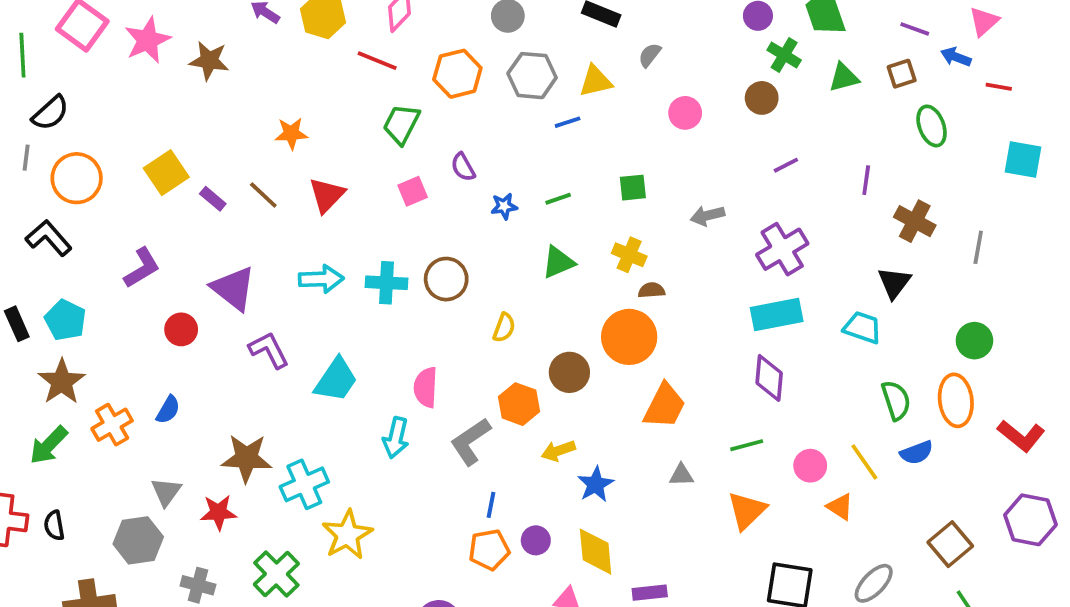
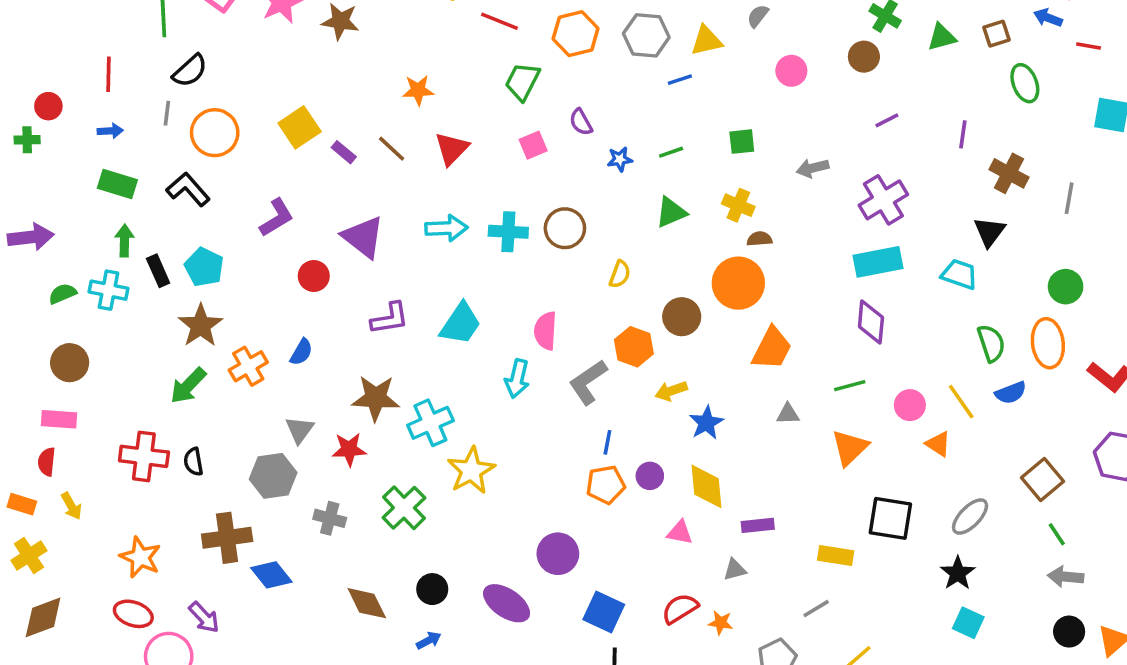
purple L-shape: (269, 350) -> (390, 318), moved, turned 108

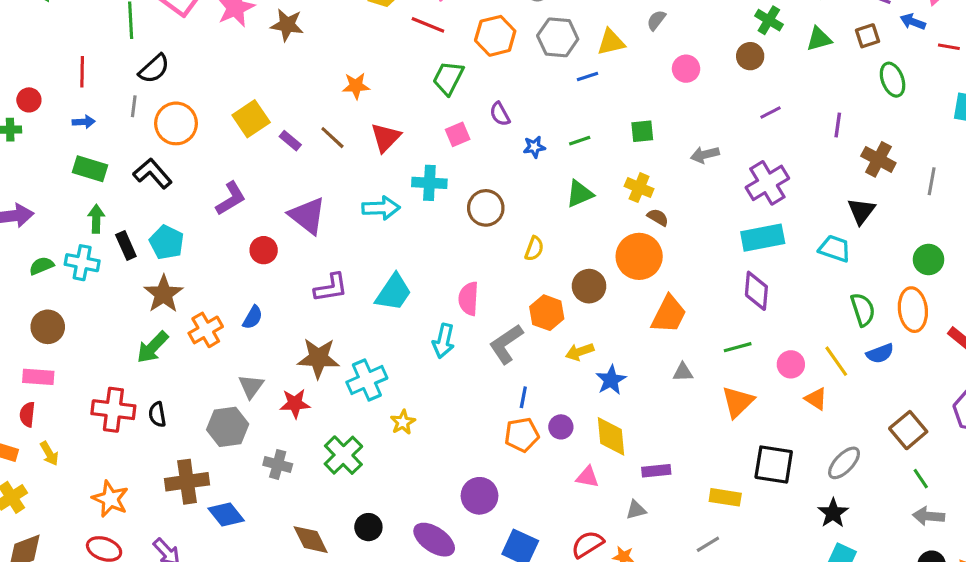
cyan cross: (508, 232) -> (429, 183), moved
brown semicircle: (760, 239) -> (658, 217), turned 35
yellow star: (471, 471) -> (403, 422), size x0.6

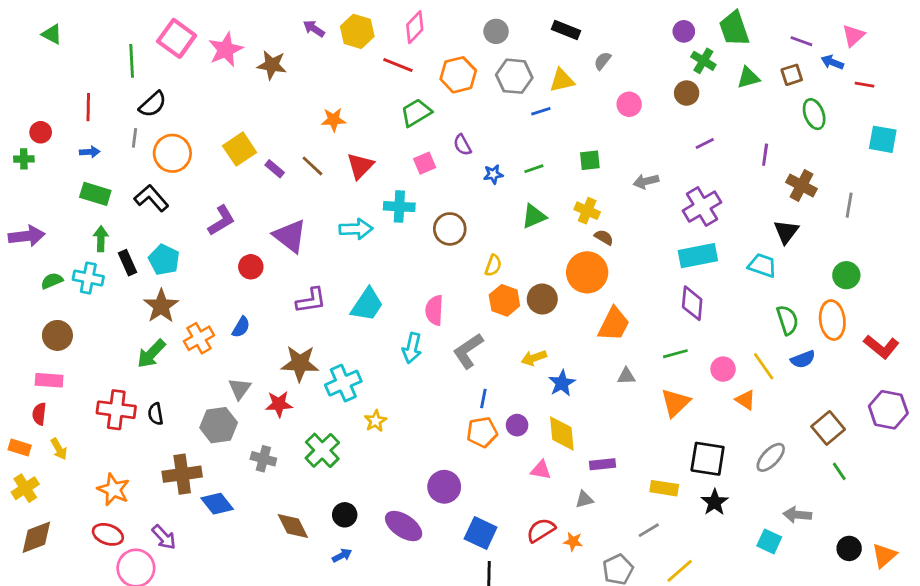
green trapezoid: (448, 78) -> (416, 113), turned 32
orange hexagon: (547, 313) -> (504, 300), moved
black star: (833, 513) -> (715, 502), moved
gray arrow: (929, 516) -> (797, 515), moved

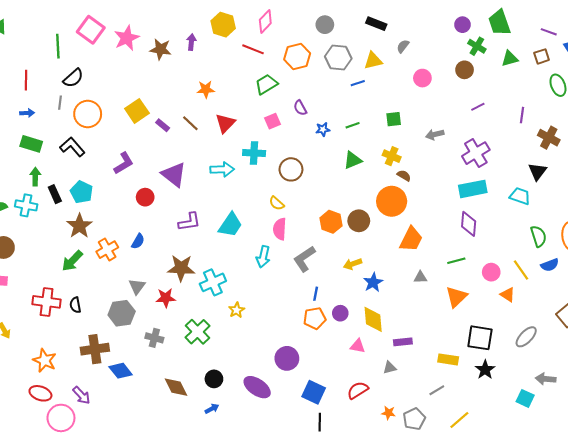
purple arrow: (314, 29) -> (191, 42), moved, turned 63
yellow semicircle: (493, 265) -> (277, 203), moved, turned 112
orange star: (573, 541) -> (389, 413), moved

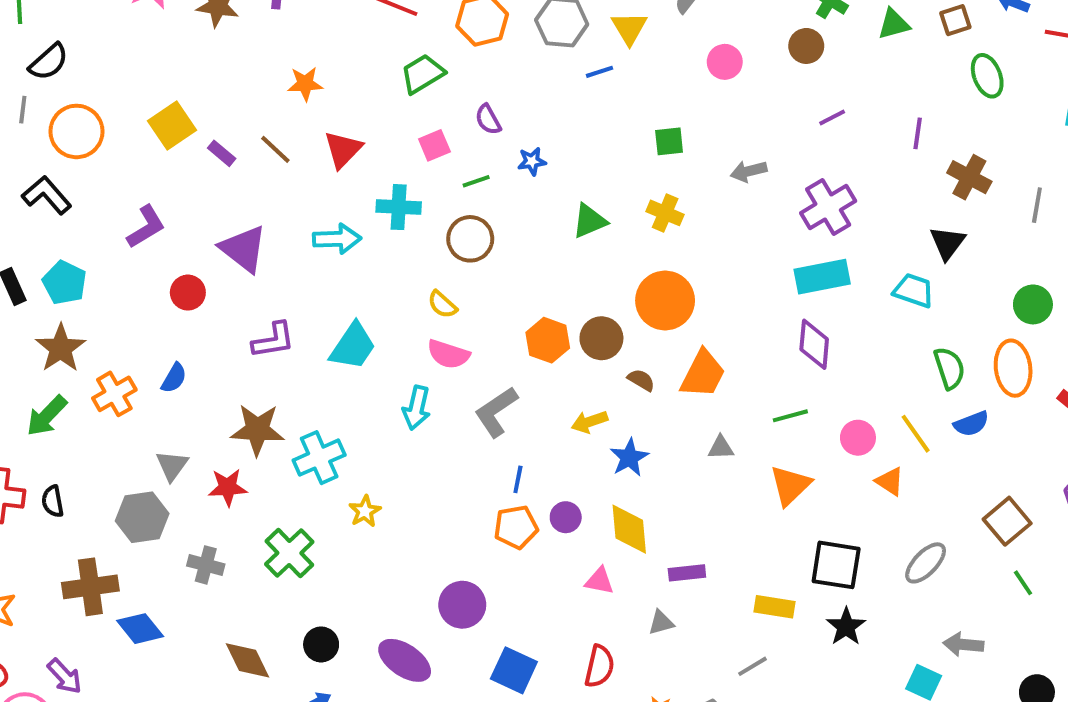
yellow triangle: (373, 61) -> (629, 28), turned -48
green line: (353, 125) -> (476, 181), moved
brown semicircle: (404, 176) -> (641, 380), moved
pink semicircle: (280, 229) -> (448, 354), turned -75
red semicircle: (358, 390) -> (599, 666), turned 135

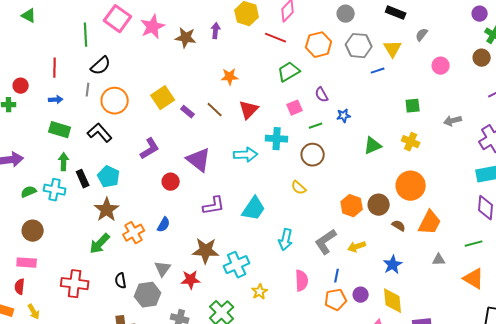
pink semicircle: (448, 354) -> (302, 281), moved, turned -110
yellow arrow: (590, 422) -> (357, 247), moved
orange triangle: (790, 485) -> (474, 279), turned -45
black semicircle: (53, 501) -> (121, 281), moved

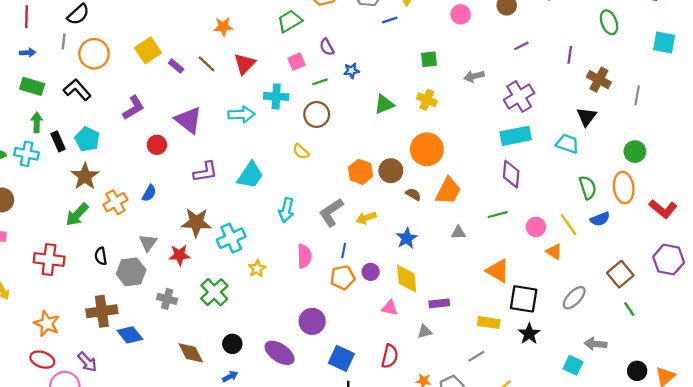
orange triangle: (474, 279) -> (498, 271), moved

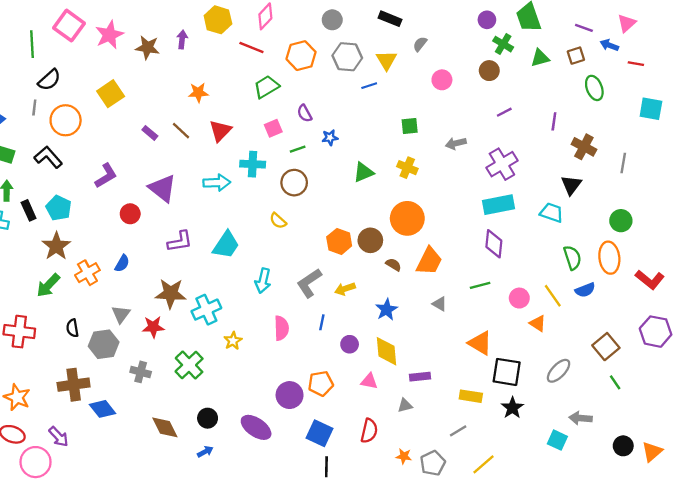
yellow square: (148, 50) -> (111, 94), moved
gray triangle: (458, 233) -> (440, 304), turned 32
orange pentagon: (343, 278) -> (321, 384), moved

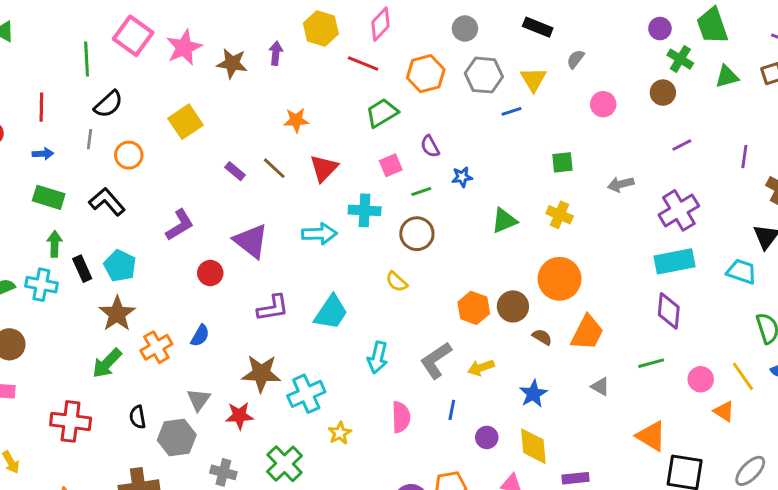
orange circle: (66, 120) -> (129, 155), size x0.7

